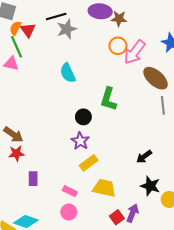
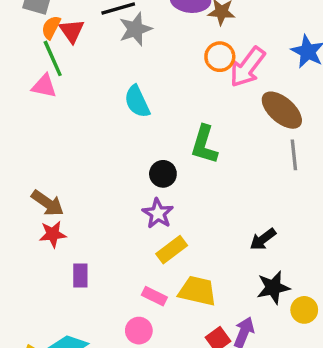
black star: (150, 186) -> (273, 288), turned -30
pink rectangle: (70, 191) -> (154, 296), moved

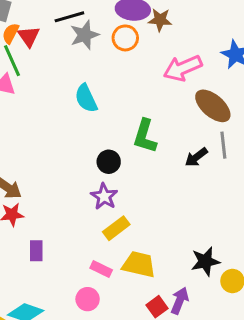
orange circle: (220, 57) -> (125, 38), moved
pink arrow: (247, 67) -> (183, 68), turned 30
black arrow: (263, 239) -> (196, 157), moved

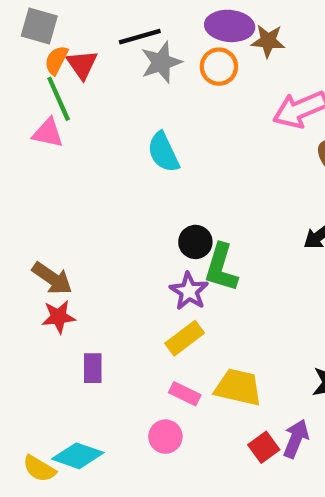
green L-shape: (145, 136) -> (221, 268), moved
yellow rectangle: (116, 228) -> (185, 338), moved

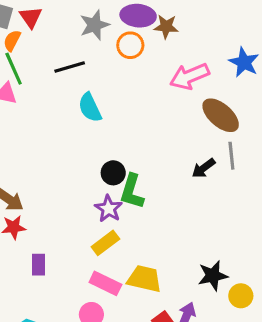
black line: (140, 37) -> (70, 67), moved
gray star: (161, 62) -> (95, 25), moved
red triangle: (82, 64) -> (31, 17), moved
pink rectangle: (185, 394) -> (105, 283), size x1.4

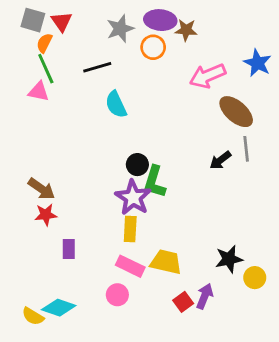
purple star: (109, 209) -> (133, 197), size x1.4
yellow rectangle: (105, 243) -> (130, 229), turned -50

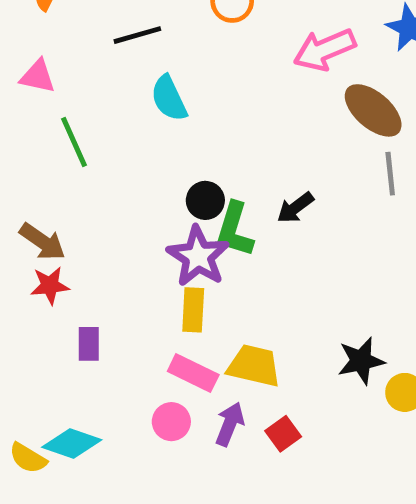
green line: (46, 69) -> (74, 142), moved
black arrow: (220, 160) -> (295, 208), moved
purple arrow: (205, 296) -> (230, 424), moved

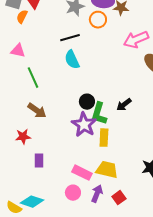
black line: (137, 35) -> (70, 38), moved
brown arrow: (42, 242) -> (37, 111), moved
yellow rectangle: (193, 310) -> (104, 138), moved

